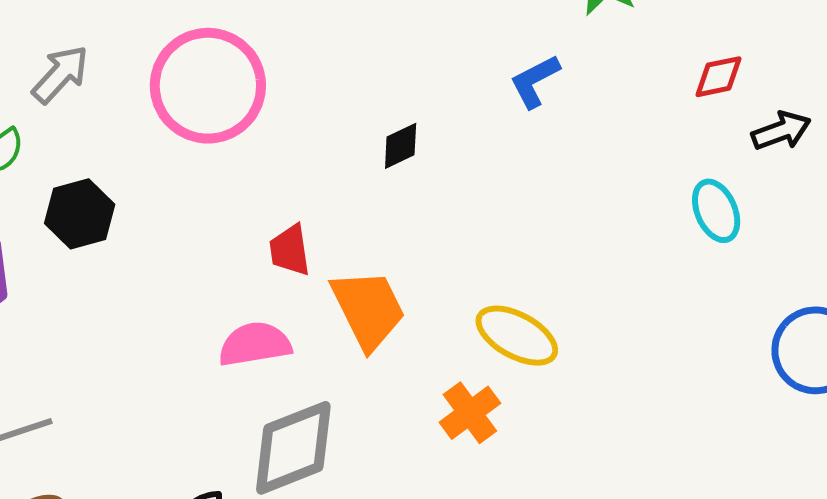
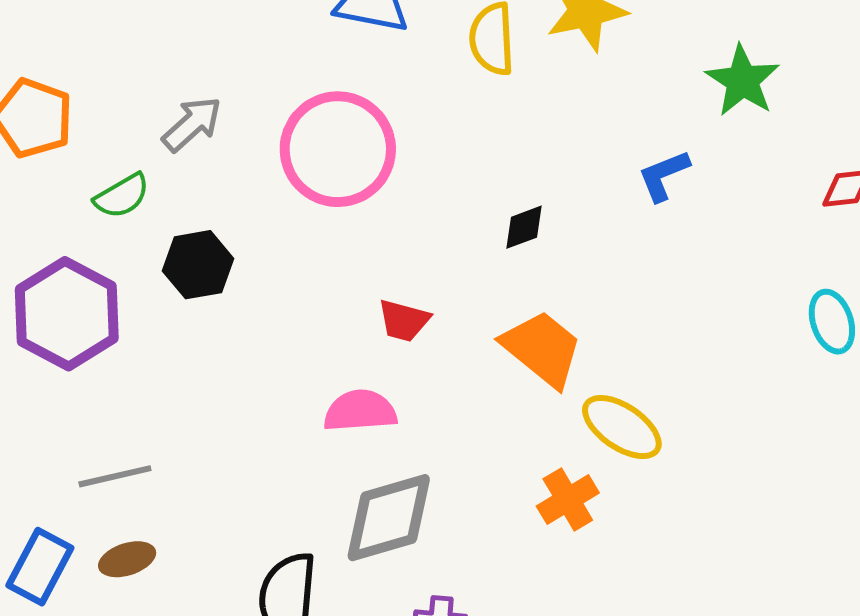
red trapezoid: (290, 250) -> (404, 321), turned -72
orange trapezoid: (368, 309) -> (542, 349), moved, turned -30

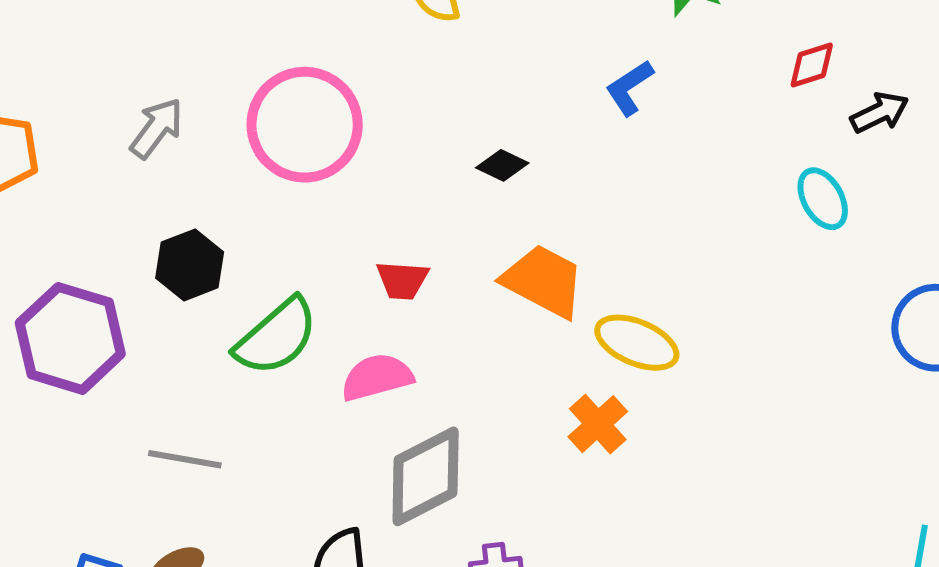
green semicircle: (122, 196) -> (276, 337), moved, size x1.6
black diamond: (524, 227) -> (502, 165), turned 57
gray line: (115, 476) -> (185, 459), moved, turned 34

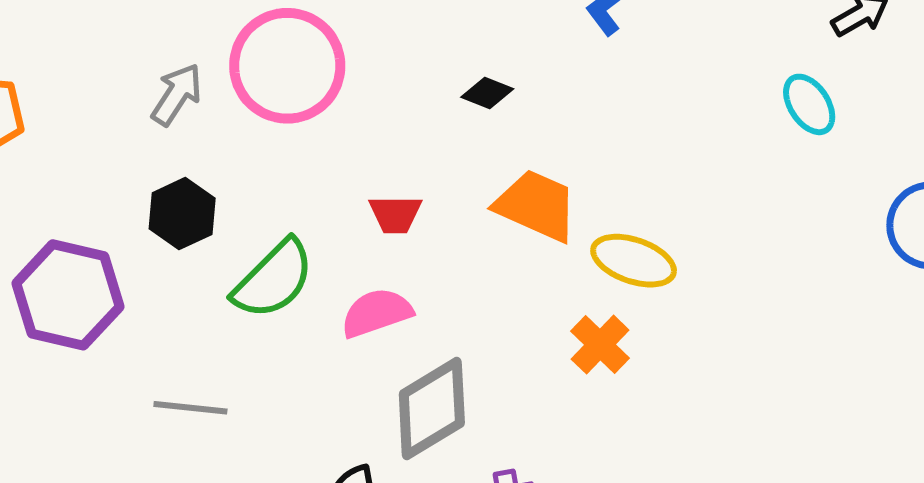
gray arrow: (157, 128) -> (177, 94), moved

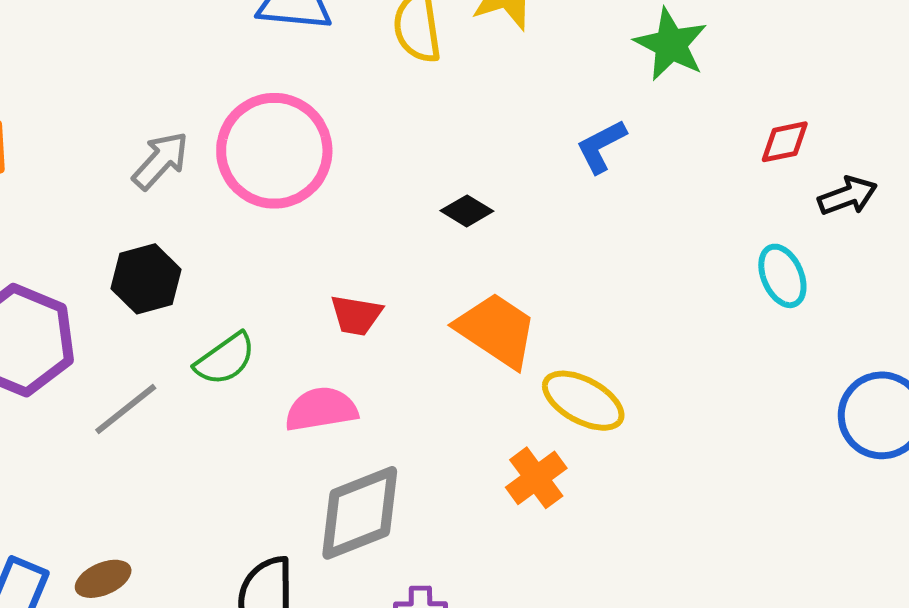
green semicircle: (273, 279) -> (225, 359), size x0.7
gray line: (190, 408) -> (126, 409), moved, turned -54

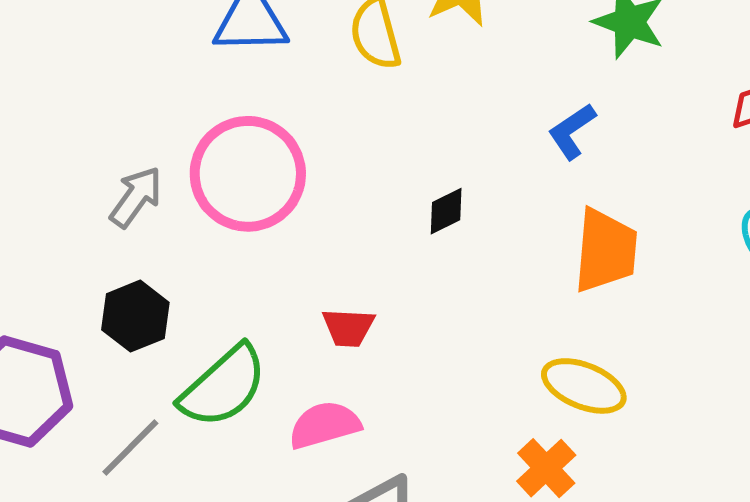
black diamond: (467, 211) -> (446, 211), turned -51
orange trapezoid: (496, 330) -> (606, 251), moved, turned 68
green semicircle: (225, 359) -> (223, 386), size x1.5

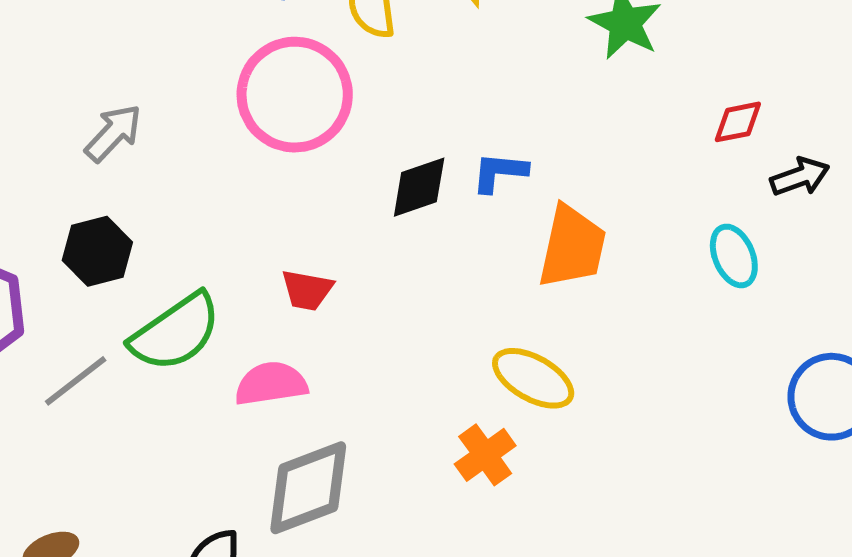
blue L-shape: (572, 131) -> (499, 172), moved, turned 32
pink circle: (248, 174) -> (295, 95), moved
black diamond: (446, 211) -> (419, 187), size x1.4

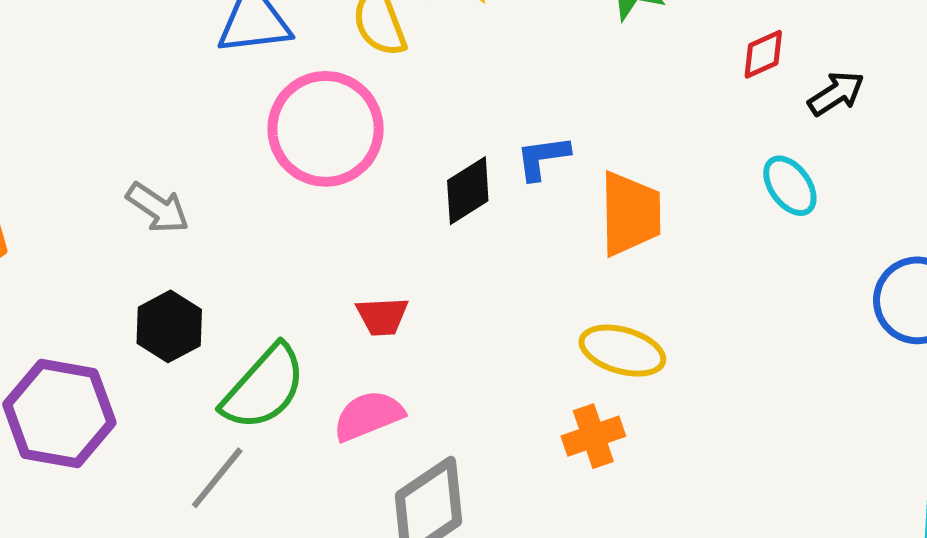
gray arrow: (113, 133) -> (158, 208), turned 94
gray line: (76, 381) -> (217, 478), moved
orange cross: (485, 455) -> (593, 436), turned 30

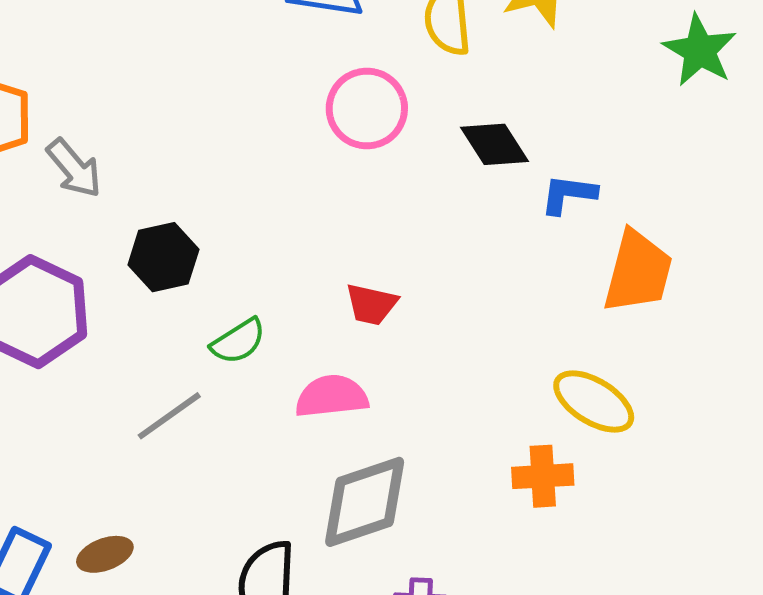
pink circle: (326, 129) -> (367, 108), size x0.7
black diamond: (468, 191) -> (495, 144), moved, turned 74
gray arrow: (158, 208) -> (74, 168), moved
green semicircle: (264, 388) -> (238, 341), size x0.6

